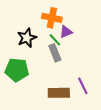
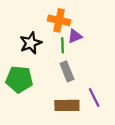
green line: (55, 40) -> (62, 45), turned 40
gray rectangle: (55, 53) -> (67, 71), moved

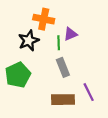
orange cross: (59, 20) -> (44, 19), moved
green pentagon: (19, 79) -> (18, 75), turned -30

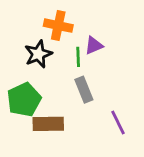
brown rectangle: (63, 100) -> (48, 124), moved

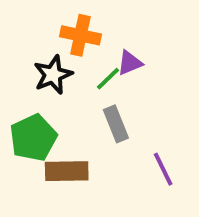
green line: (78, 57) -> (108, 79), turned 48

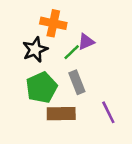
green pentagon: (33, 138) -> (42, 87), moved
brown rectangle: (67, 171) -> (61, 114), moved

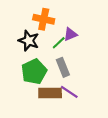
black star: (35, 50) -> (29, 41), turned -30
purple line: (108, 112) -> (69, 92), moved, turned -30

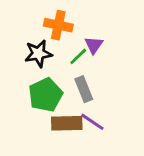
purple triangle: (70, 34) -> (94, 45), turned -32
black star: (29, 41) -> (38, 54), turned -30

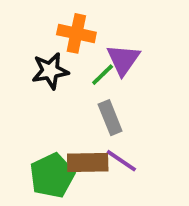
purple triangle: (94, 45) -> (123, 60), size x1.4
green pentagon: (45, 95) -> (52, 176), moved

